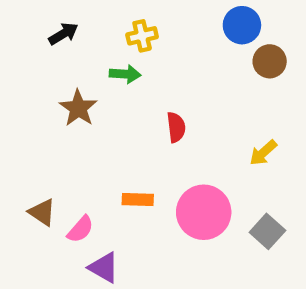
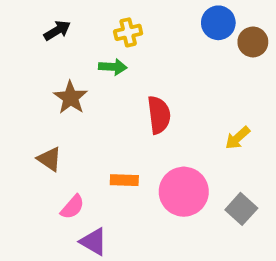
brown circle: (270, 61) -> (253, 42), moved
red semicircle: (176, 127) -> (159, 115), size x1.4
brown triangle: (42, 212) -> (49, 159), moved

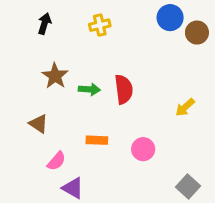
black arrow: (57, 30) -> (44, 24), turned -42
green arrow: (113, 67) -> (89, 89), moved
pink circle: (184, 192) -> (143, 149), size x0.6
gray square: (241, 209) -> (188, 187), moved

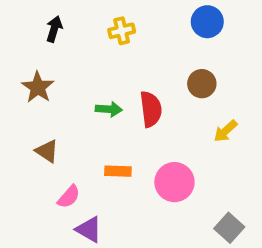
brown circle: (197, 33) -> (202, 84), moved
brown star: (55, 76) -> (38, 87), moved
pink circle: (143, 149) -> (174, 182), size x1.4

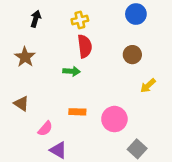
red semicircle: (151, 109) -> (85, 46), moved
brown triangle: (47, 151) -> (21, 104), moved
gray square: (229, 228) -> (137, 149), moved

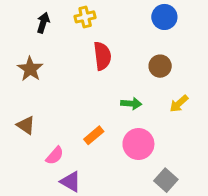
yellow cross: (80, 20) -> (85, 17), moved
green arrow: (72, 71) -> (131, 104), moved
orange rectangle: (77, 112) -> (94, 135), turned -42

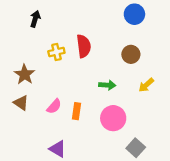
yellow cross: (85, 17) -> (56, 52), moved
brown star: (30, 69) -> (25, 74), moved
orange rectangle: (94, 135) -> (77, 111), turned -42
pink semicircle: (55, 156) -> (54, 106), moved

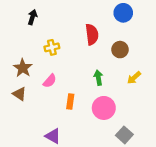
red semicircle: (84, 46) -> (92, 34), moved
green arrow: (107, 85) -> (98, 78), turned -104
pink semicircle: (54, 106) -> (50, 81), moved

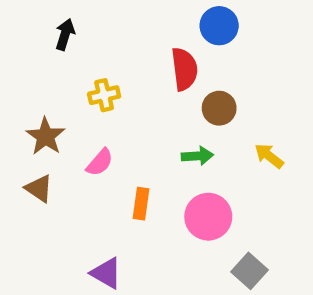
blue circle: (123, 13) -> (219, 26), moved
brown circle: (120, 50) -> (219, 108), moved
green arrow: (98, 78) -> (197, 156), turned 96
yellow arrow: (134, 78) -> (269, 156), turned 80

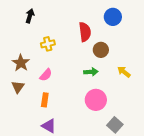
blue circle: (219, 26) -> (113, 17), moved
brown triangle: (39, 188) -> (18, 87), turned 32
orange rectangle: (141, 204) -> (45, 100), moved

